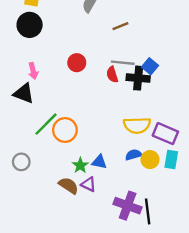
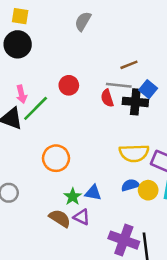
brown line: (120, 26) -> (129, 65), moved
green line: (46, 124) -> (36, 108), moved

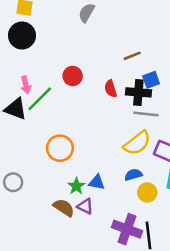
gray line: (119, 85) -> (146, 114), moved
blue square: (148, 89) -> (151, 80), turned 30
yellow semicircle: (134, 153) -> (137, 143), turned -36
yellow circle: (148, 190) -> (147, 192), moved

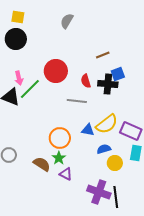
red circle: (73, 76) -> (56, 71), size x1.5
gray line: (146, 114) -> (77, 101), moved
orange circle: (60, 148) -> (60, 138), moved
blue triangle: (97, 182) -> (88, 130), moved
brown semicircle: (64, 208) -> (42, 164), moved

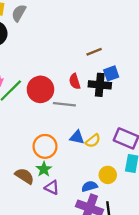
gray semicircle: (67, 21) -> (19, 13), moved
red circle: (56, 71) -> (40, 89), moved
yellow semicircle: (107, 124) -> (93, 141), moved, size x0.6
blue semicircle: (104, 149) -> (89, 186), moved

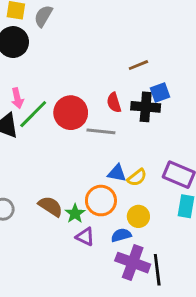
orange circle: (45, 146) -> (101, 201), moved
yellow circle: (108, 175) -> (138, 216), moved
brown semicircle: (24, 176) -> (51, 206), moved
blue semicircle: (89, 186) -> (121, 235), moved

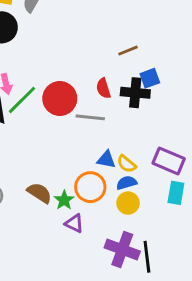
yellow semicircle: (137, 177) -> (127, 164), turned 78
blue semicircle: (121, 235) -> (127, 183), moved

